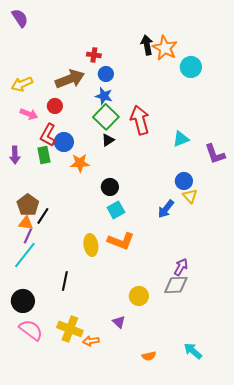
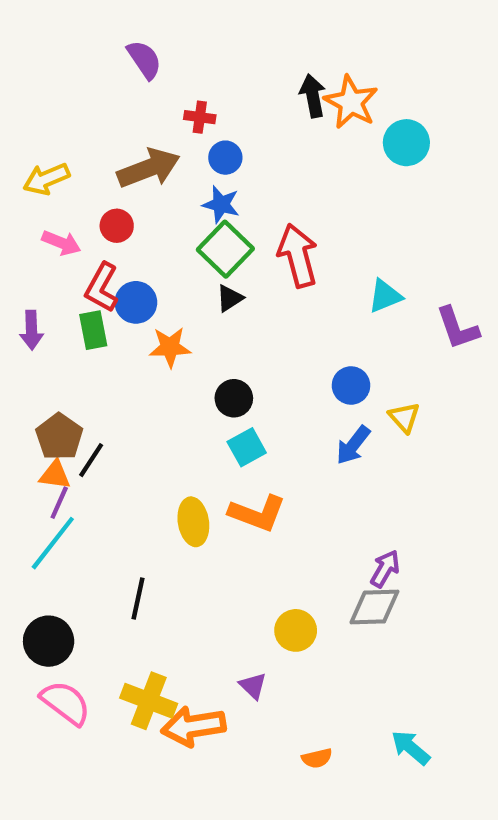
purple semicircle: (20, 18) -> (144, 60), moved
blue circle: (184, 181) -> (351, 385), moved
orange arrow: (91, 341) -> (193, 726), size x1.8

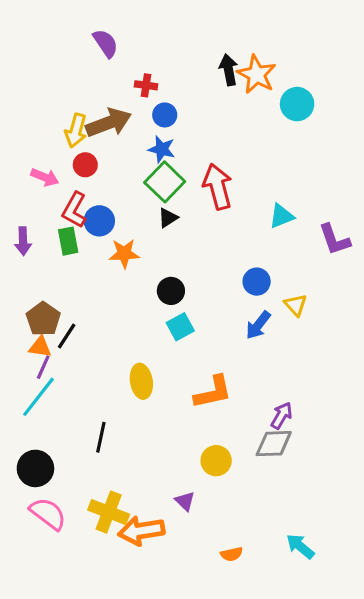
yellow arrow: (46, 179) -> (76, 131), moved, turned -52
orange L-shape: (257, 513) -> (213, 392), moved, turned -33

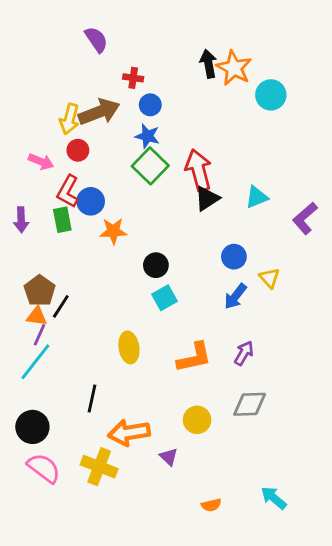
black triangle: (168, 218) -> (207, 198), moved, size x1.4
purple L-shape: (334, 240) -> (305, 218), turned 68
purple arrow: (281, 416) -> (244, 353), moved
orange arrow: (141, 531) -> (129, 433), moved

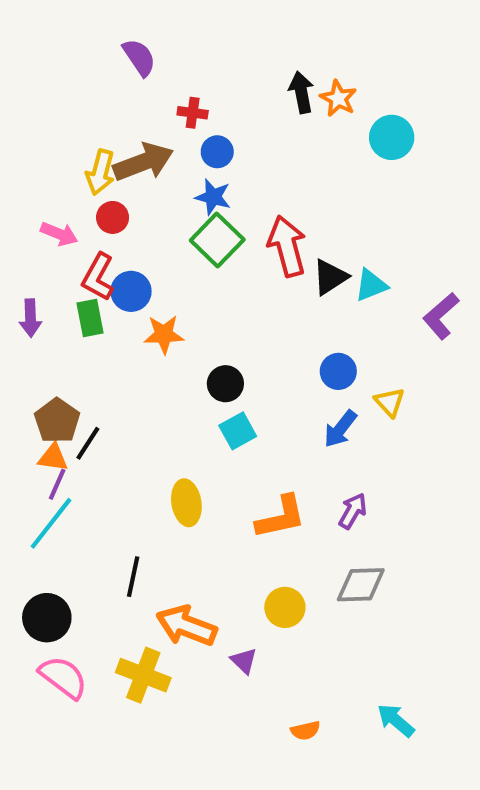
orange star: (234, 68) -> (338, 98), size x0.7
black triangle: (207, 198) -> (330, 277), moved
orange arrow: (129, 433) -> (186, 626), turned 30

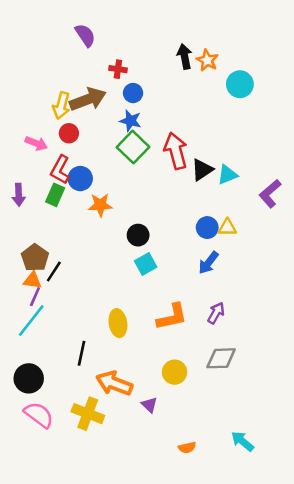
green rectangle: (90, 318) -> (55, 195), turned 35
yellow triangle: (390, 402) -> (227, 228), moved, turned -48
yellow ellipse: (186, 503) -> (118, 323), moved

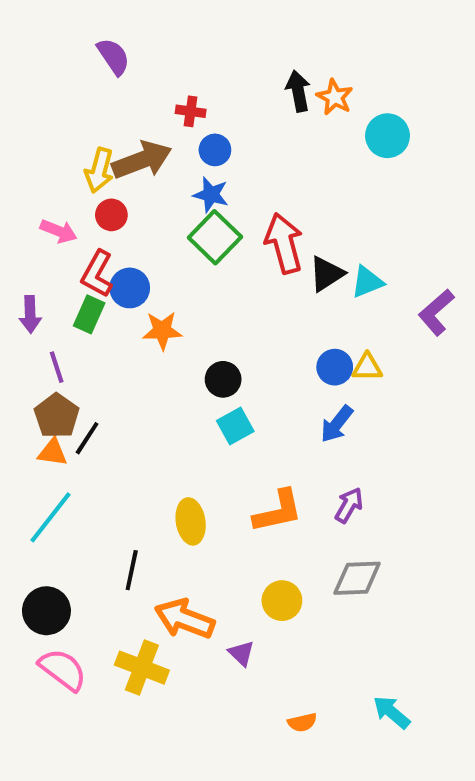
purple semicircle: (85, 35) -> (113, 57), moved
purple line: (35, 297) -> (57, 367), moved, turned -42

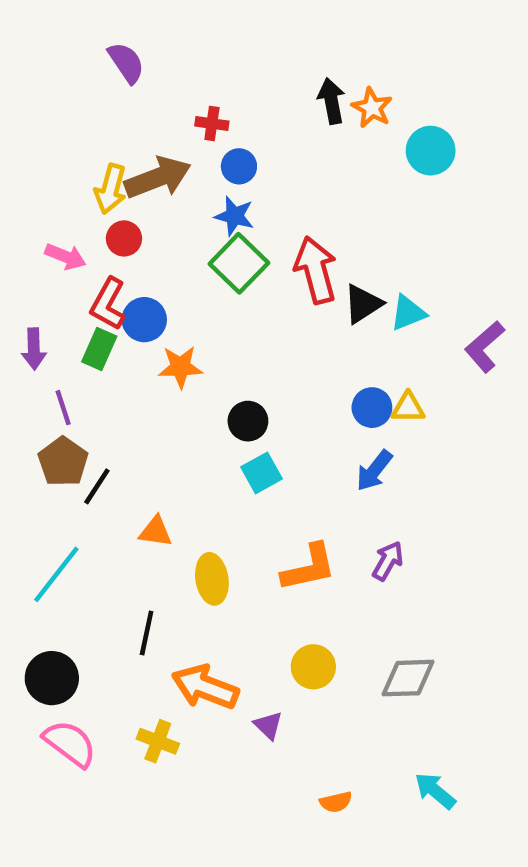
orange triangle: (53, 452) -> (156, 532), moved
gray diamond: (357, 578) -> (408, 678), moved
yellow cross: (142, 668) -> (158, 741), size x0.7

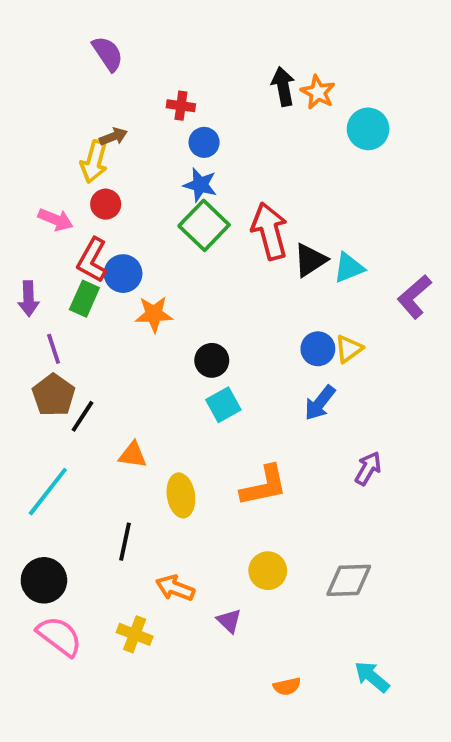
brown arrow: (158, 178) -> (113, 137), moved, size x0.5
yellow triangle: (408, 408) -> (349, 349), turned -36
purple arrow: (388, 561) -> (368, 468), moved
orange arrow: (205, 687) -> (175, 588), size x0.7

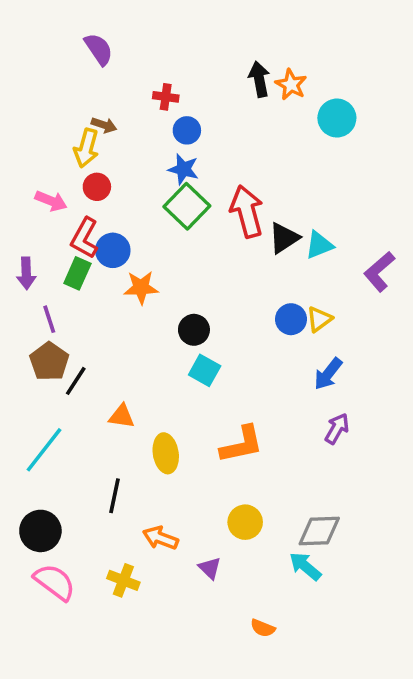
brown arrow: (113, 137) -> (104, 125), turned 40
blue arrow: (320, 403) -> (328, 374), moved
cyan square: (223, 405) -> (205, 370), turned -32
cyan arrow: (372, 677) -> (305, 566), moved
orange semicircle: (287, 686) -> (263, 628), turned 35

